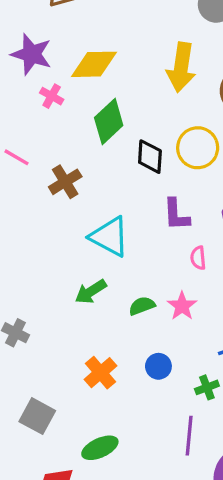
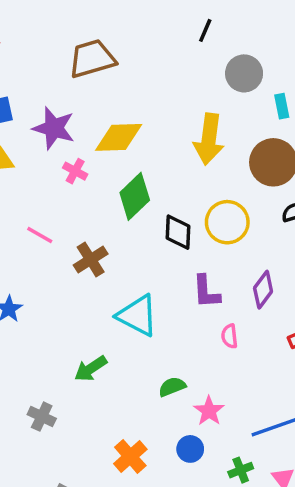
green arrow: (91, 292) -> (91, 369), moved
pink star: (182, 306) -> (209, 411), moved

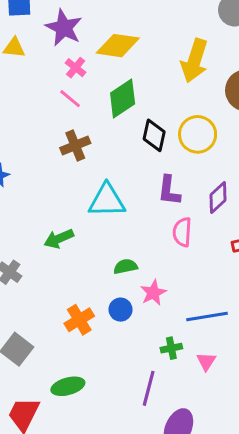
pink line: (40, 235) -> (70, 99), moved
cyan triangle: (138, 316) -> (107, 201), turned -39
pink semicircle: (230, 336) -> (182, 232), size x1.4
blue circle: (190, 449) -> (121, 310), moved

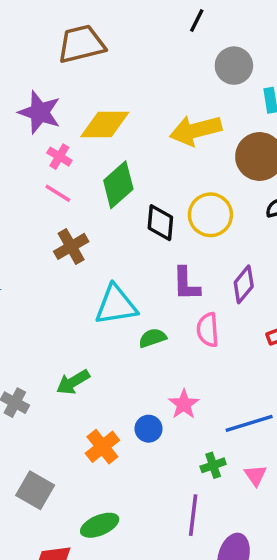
yellow arrow: (195, 61) -> (196, 130), turned 66
green arrow: (59, 239) -> (73, 382), moved
green semicircle: (125, 266) -> (152, 338), moved

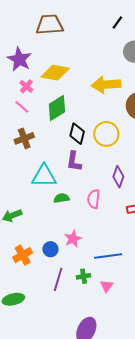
purple L-shape: (186, 284) -> (74, 161), moved
purple diamond: (244, 284) -> (118, 177), turned -30
purple line: (193, 515) -> (58, 279), moved

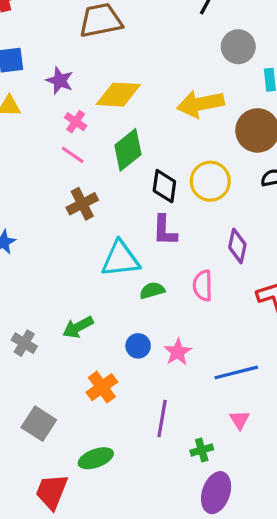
purple star: (19, 59) -> (60, 81), size x0.7
blue circle: (50, 249) -> (138, 346), moved
green cross: (84, 276) -> (202, 450), moved

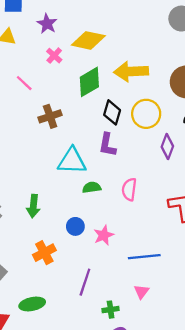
yellow arrow: (200, 104) -> (131, 71), moved
pink line: (73, 155) -> (24, 83), moved
purple diamond: (237, 246) -> (167, 146), moved
green arrow: (78, 327) -> (33, 206), turned -65

